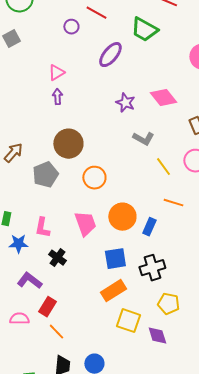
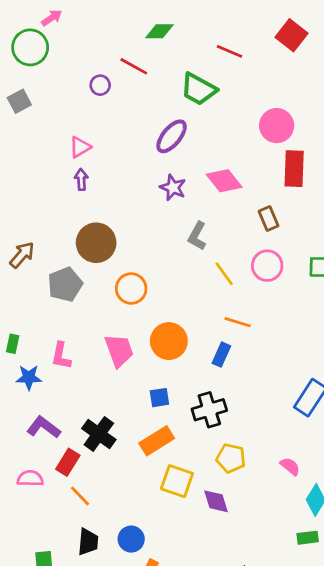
purple ellipse: (110, 55) -> (172, 136), moved
gray L-shape: (143, 139) -> (197, 236), turned 90
blue rectangle: (149, 227) -> (221, 355), moved
black cross: (57, 258) -> (99, 434), moved, size x1.4
blue square: (115, 259) -> (159, 398), size x0.7

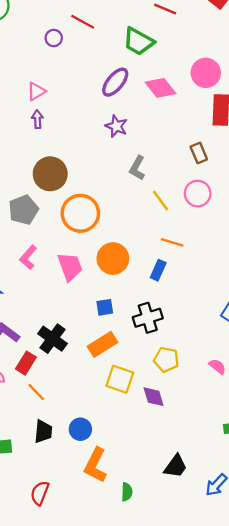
pink diamond: (224, 181) -> (160, 88), moved
orange circle: (131, 289) -> (80, 213), size x1.4
pink L-shape: (61, 356) -> (28, 257), moved, turned 30

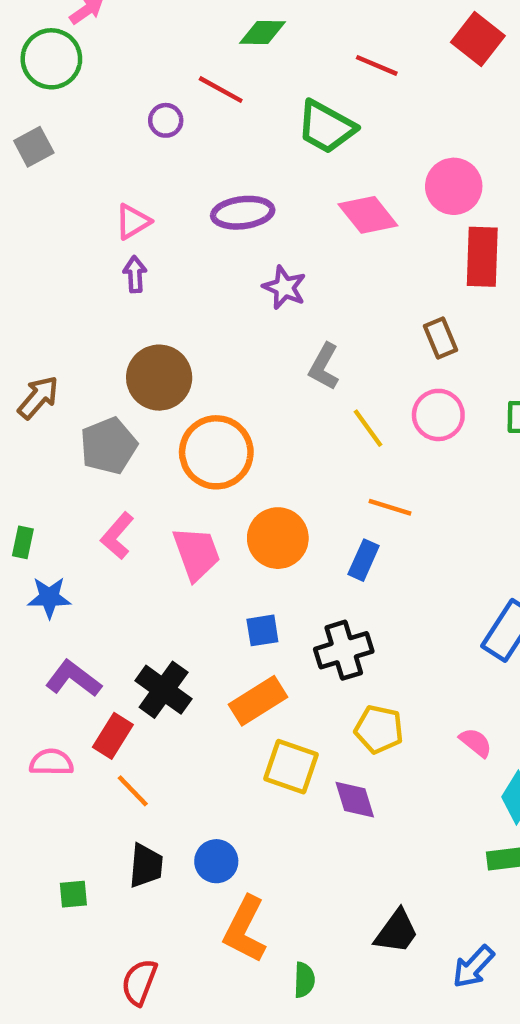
purple ellipse: (115, 82) -> (243, 213), moved, turned 44

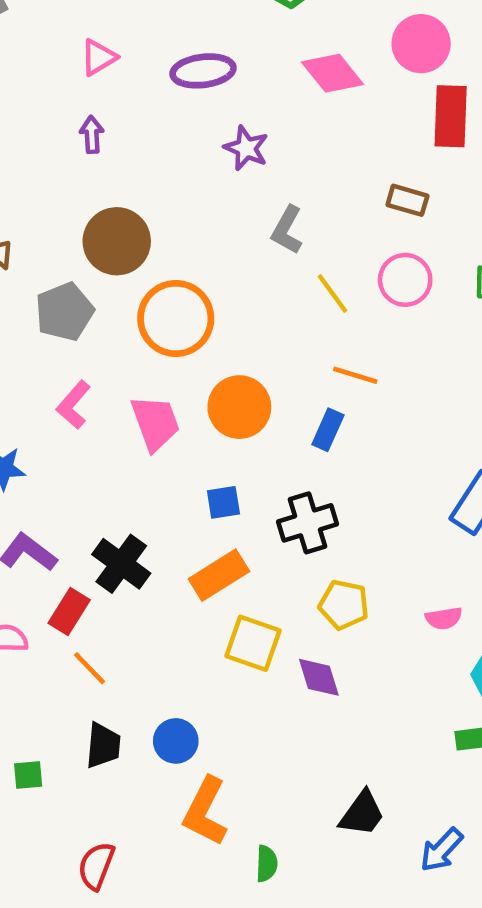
pink triangle: (133, 221) -> (99, 57), moved
brown rectangle: (441, 338) -> (407, 200), turned -51
pink semicircle: (476, 743) -> (444, 618), turned 132

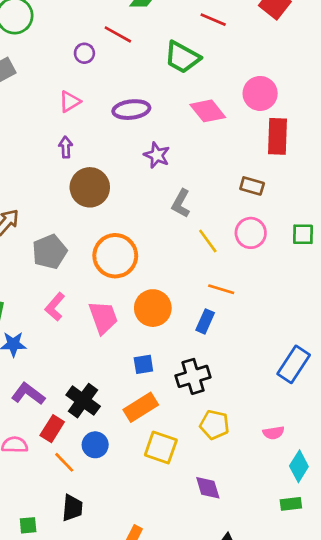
brown circle: (117, 241) -> (90, 187), moved
purple diamond: (319, 677) -> (208, 488), moved
blue circle: (176, 741) -> (95, 445), moved

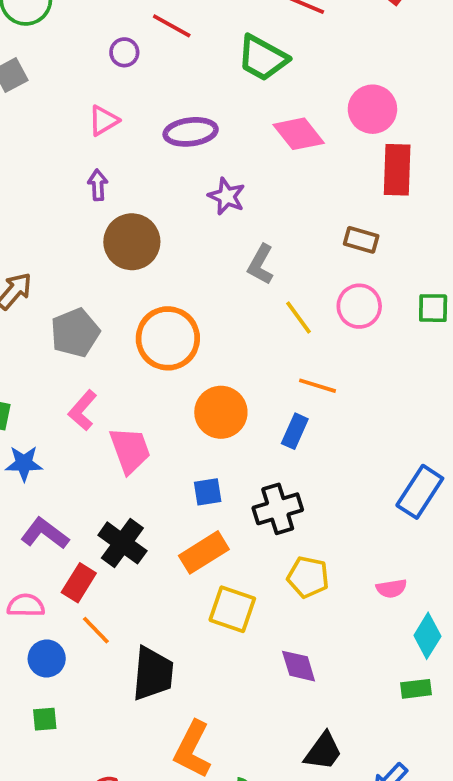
pink trapezoid: (103, 317) -> (130, 450), moved
blue circle: (95, 445) -> (47, 659), moved
black trapezoid: (72, 508) -> (153, 674), moved, size x1.4

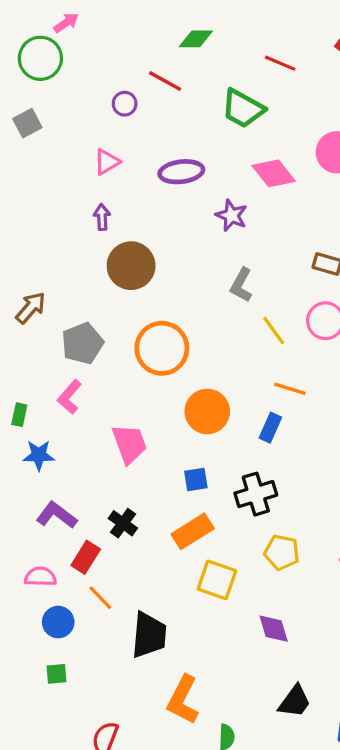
purple star: (227, 196) -> (232, 215), moved
pink L-shape: (83, 410) -> (70, 397), moved
black cross: (122, 543) -> (123, 523), size x0.7

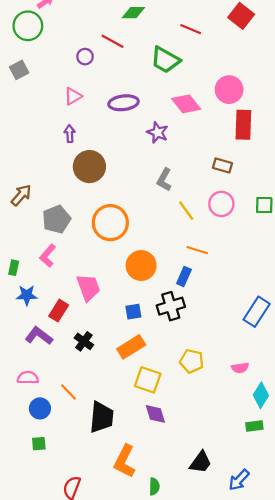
black cross: (256, 494) -> (171, 306), moved
red rectangle: (86, 557) -> (59, 311), moved
purple diamond: (274, 629) -> (155, 414), moved

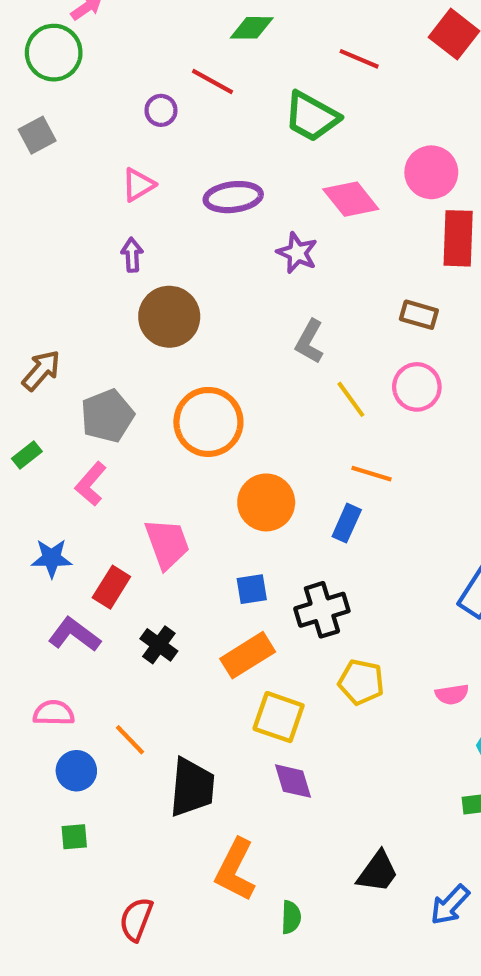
green rectangle: (14, 268) -> (27, 455), moved, turned 40
black cross: (171, 306) -> (322, 610), moved

